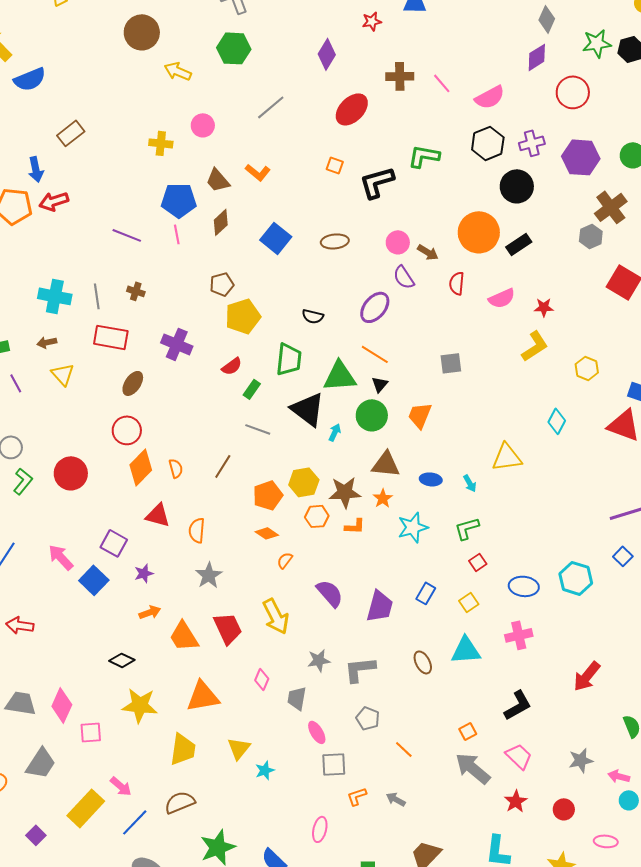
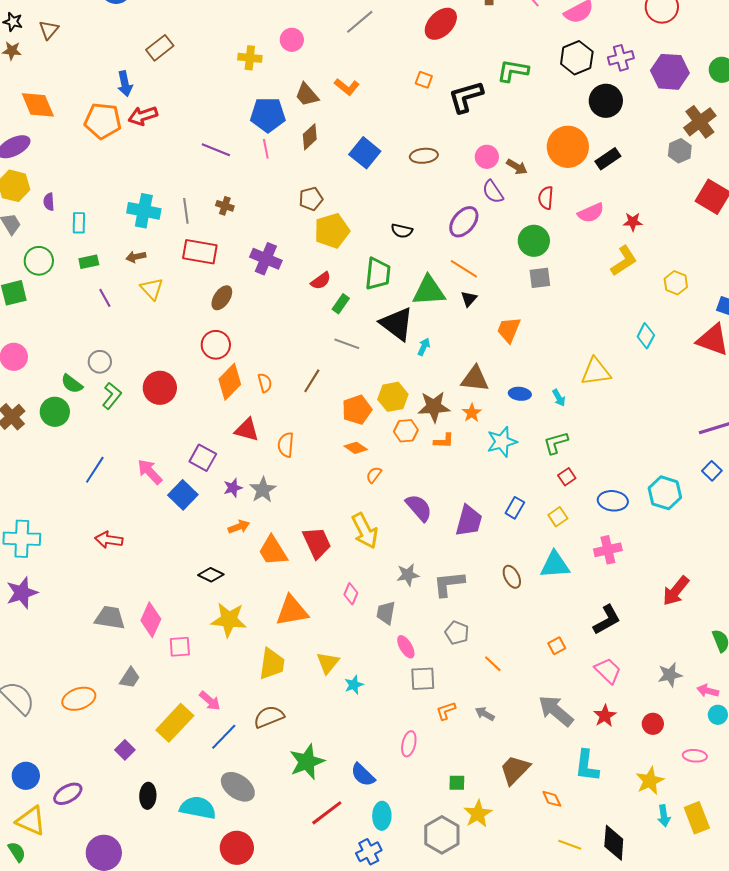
green circle: (372, 415) -> (534, 241), moved
gray star: (209, 575) -> (263, 490), moved
gray trapezoid: (41, 763) -> (130, 678), size x0.7
gray arrow: (473, 768) -> (556, 711), moved

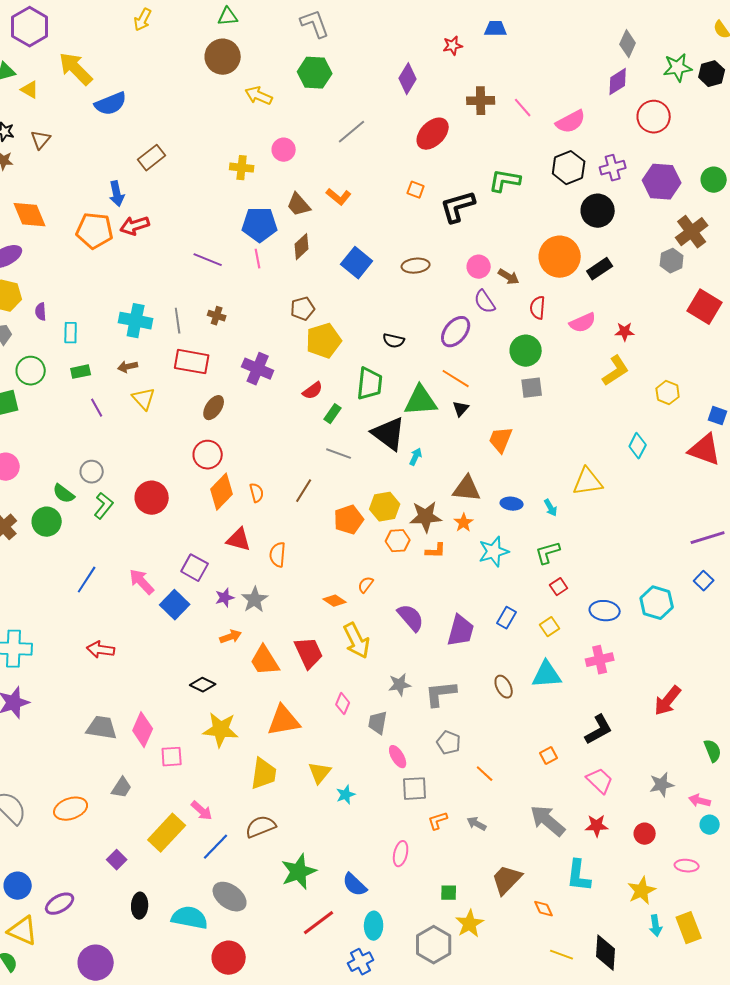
orange diamond: (356, 448) -> (335, 601), moved
red star: (605, 716) -> (597, 826), turned 30

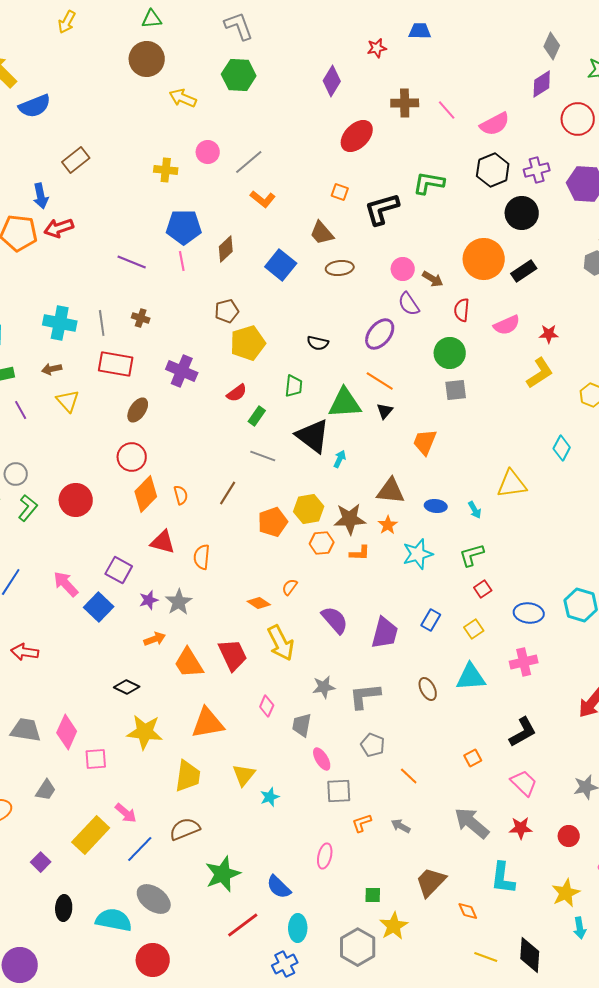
gray line: (352, 132) -> (249, 162), moved
brown trapezoid: (299, 205) -> (322, 233), moved
green trapezoid: (370, 384) -> (294, 386), size x0.7

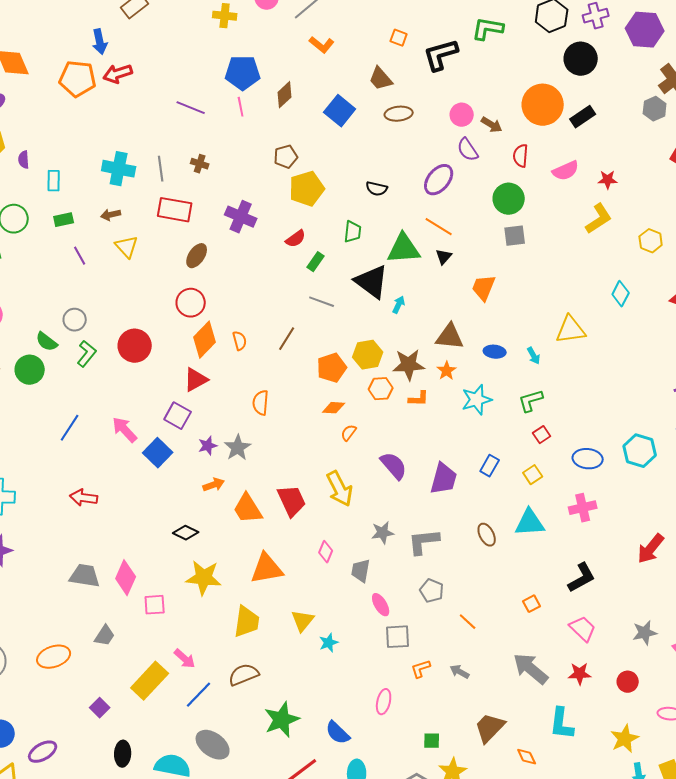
red triangle: (163, 542) -> (196, 380), moved, turned -44
orange diamond: (259, 603) -> (334, 408), moved, turned -30

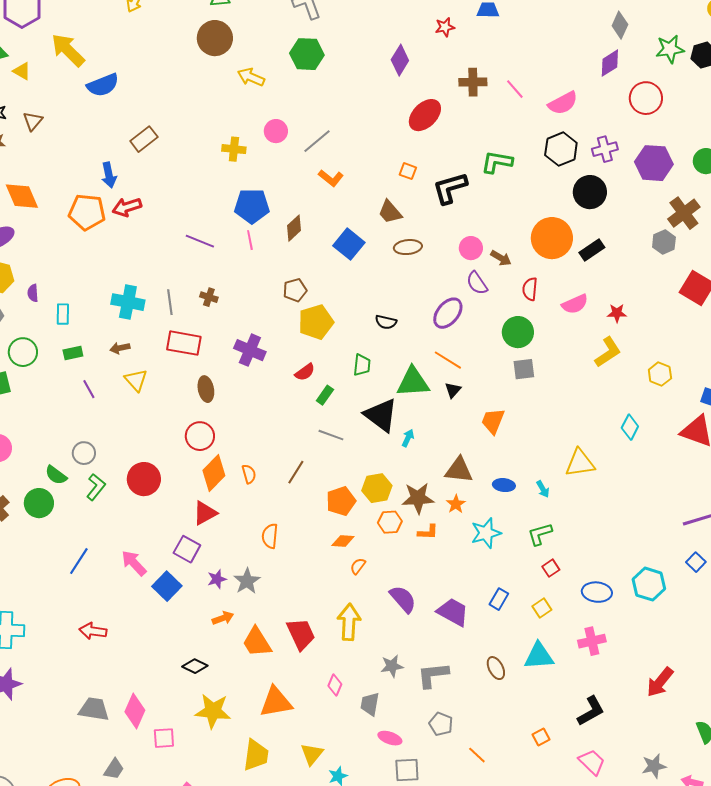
brown ellipse: (197, 256) -> (206, 389), turned -45
purple trapezoid: (444, 479) -> (453, 612), turned -76
yellow arrow: (340, 489) -> (349, 622), turned -150
pink ellipse: (381, 605) -> (390, 738), turned -40

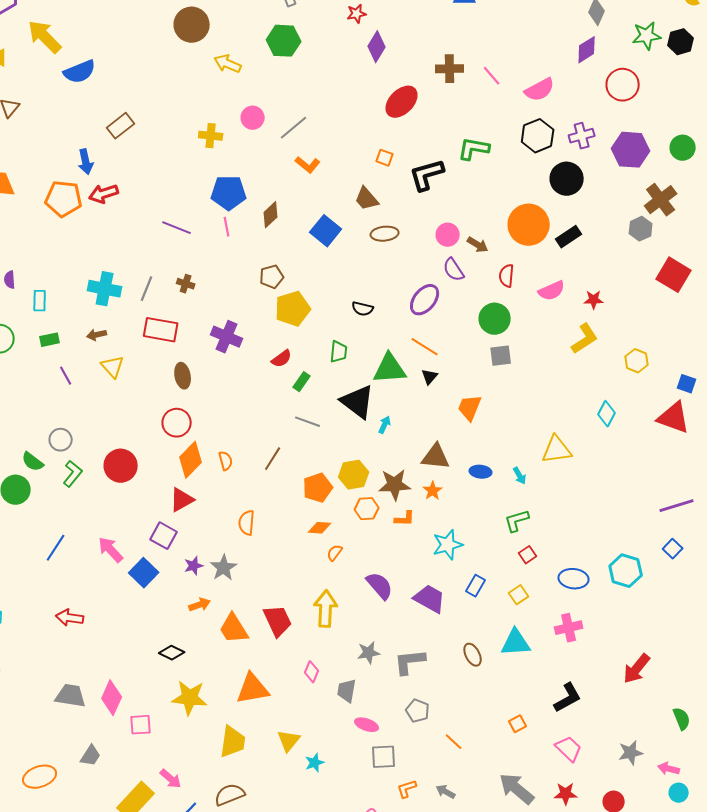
red star: (445, 27) -> (357, 14), moved
gray line: (170, 302) -> (147, 289), turned 30
cyan star: (486, 533) -> (448, 545), moved

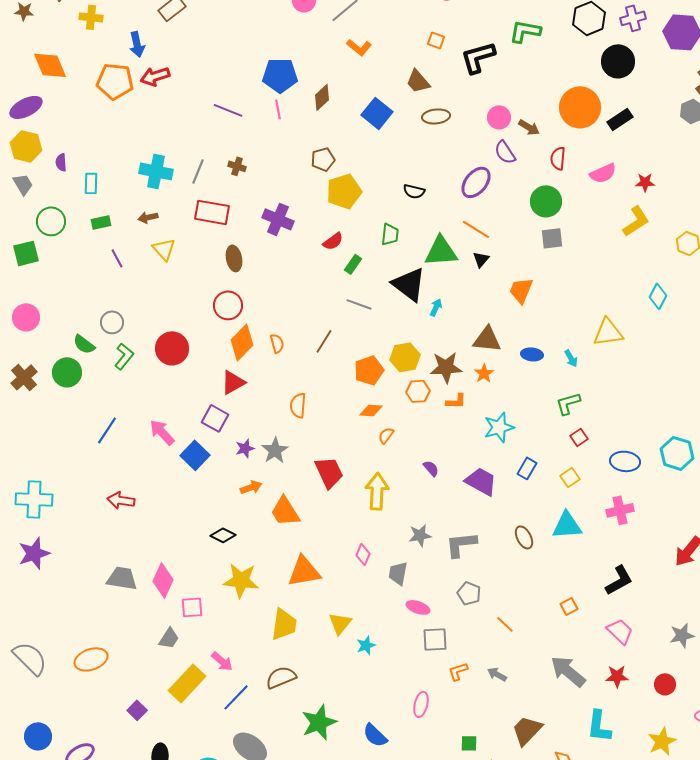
yellow cross: (211, 136) -> (91, 17), moved
purple semicircle: (380, 586) -> (431, 468), size x0.6
red trapezoid: (278, 621) -> (329, 472), moved
gray trapezoid: (91, 756) -> (169, 638), moved

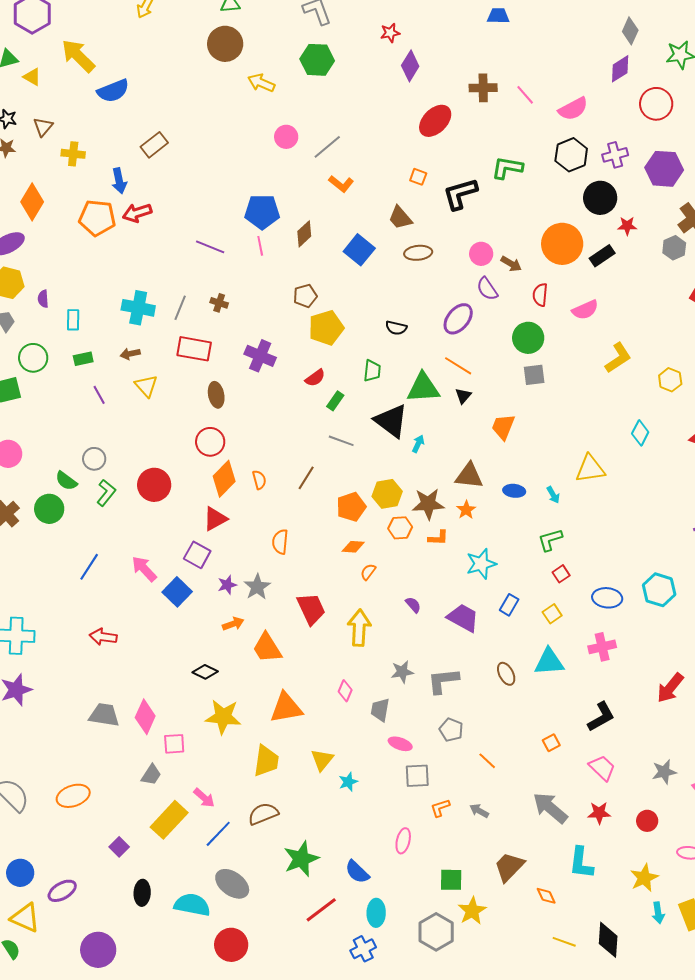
orange diamond: (50, 65) -> (32, 202), turned 54
red star: (645, 182) -> (627, 226), moved
green square: (469, 743) -> (451, 880), size x1.4

